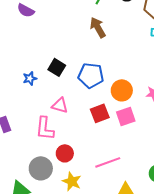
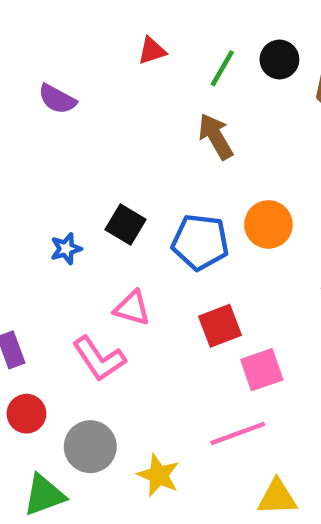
orange circle: (122, 90) -> (268, 224), moved
pink square: (126, 116) -> (262, 370), moved
pink L-shape: (45, 128) -> (99, 359), turned -40
red circle: (65, 153) -> (26, 414), moved

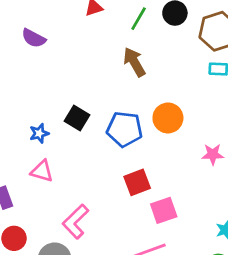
pink triangle: (132, 308) -> (42, 171), moved
pink L-shape: (99, 359) -> (76, 222), moved, turned 80

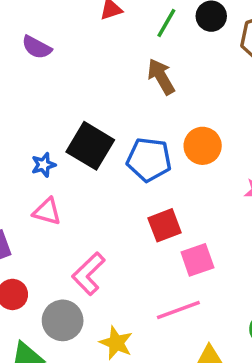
black square: (77, 118) -> (90, 146), size x1.5

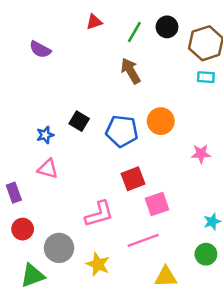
black square: (90, 146) -> (79, 121), size x0.6
pink L-shape: (89, 274) -> (99, 214), moved, turned -152

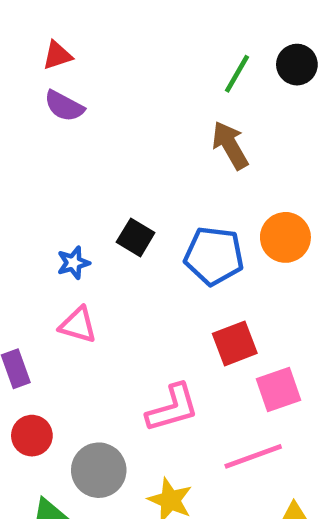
red triangle: (94, 22) -> (57, 55), moved

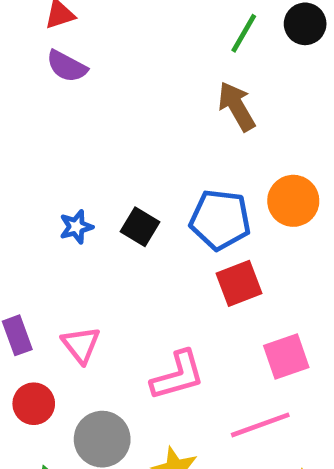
black square: (136, 237) -> (140, 227), moved
pink triangle: (78, 325) -> (81, 345), moved, turned 36
red square: (235, 343) -> (239, 283), moved

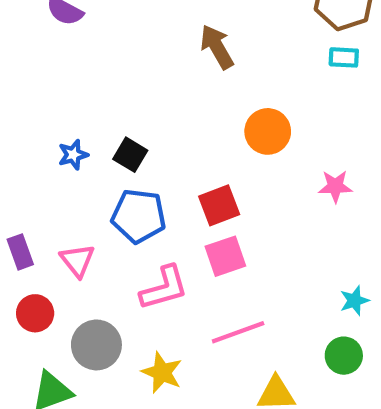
blue pentagon: (220, 220) -> (139, 216), moved
pink square: (286, 357) -> (225, 256), moved

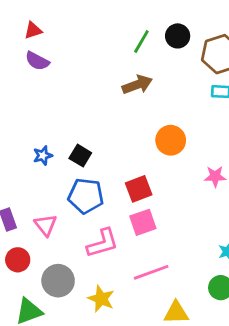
brown arrow: (217, 47) -> (137, 85), turned 100

